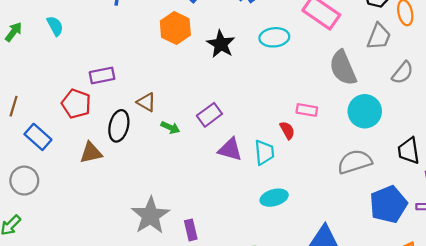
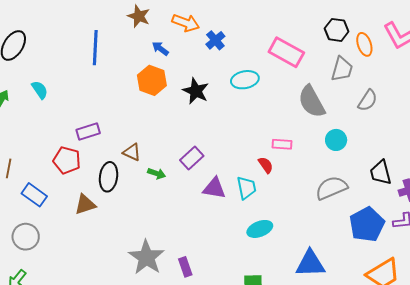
cyan circle: (365, 111) -> (336, 140), size x0.7

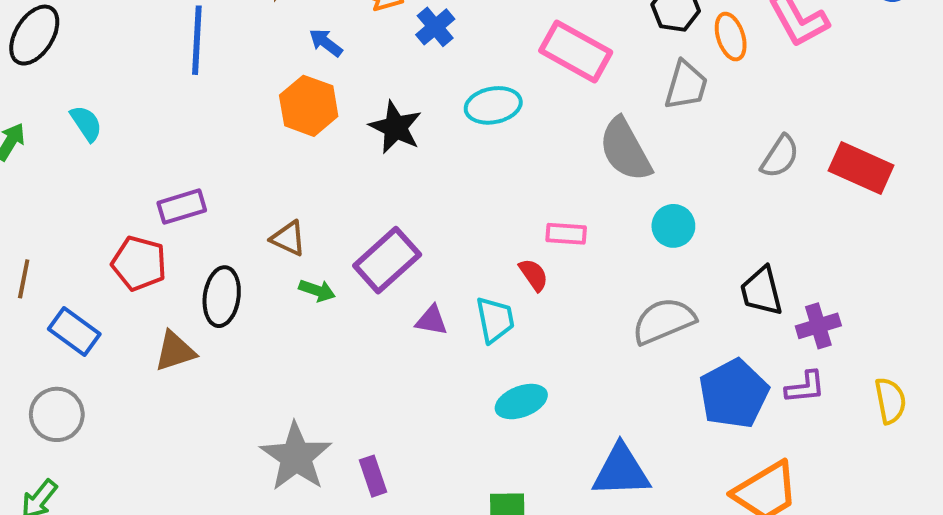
gray semicircle: (368, 100) -> (780, 157), moved
brown triangle: (132, 152) -> (288, 238), moved
purple rectangle: (192, 158) -> (387, 260), size x1.4
purple triangle: (214, 188) -> (432, 320), size x0.7

